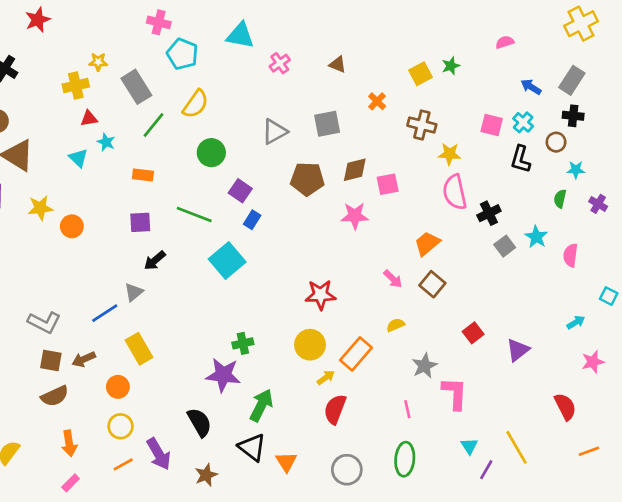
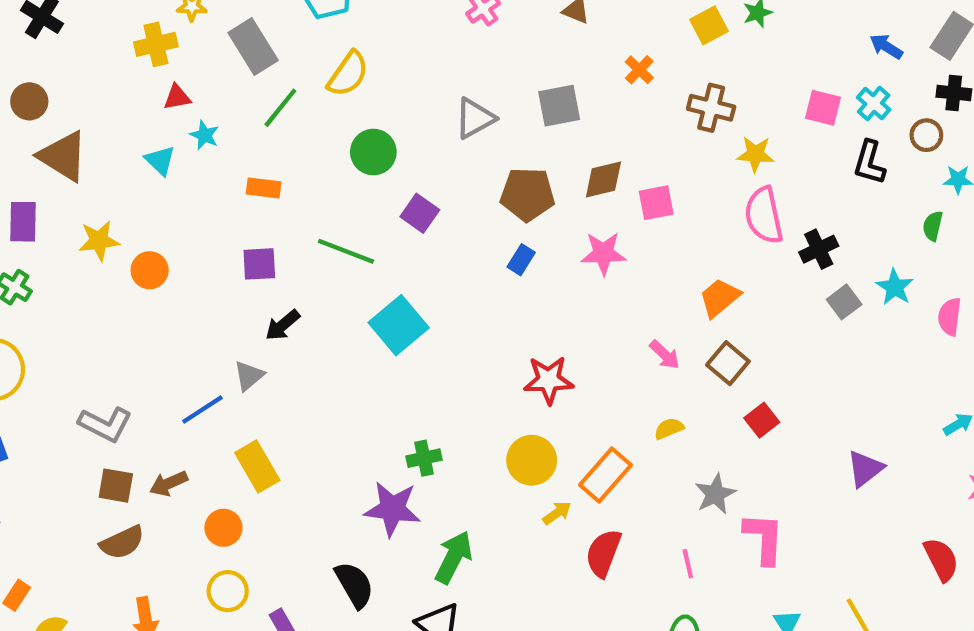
blue rectangle: (252, 220) -> (521, 260), moved
red square: (473, 333) -> (762, 420), moved
red semicircle: (335, 409) -> (603, 553), moved

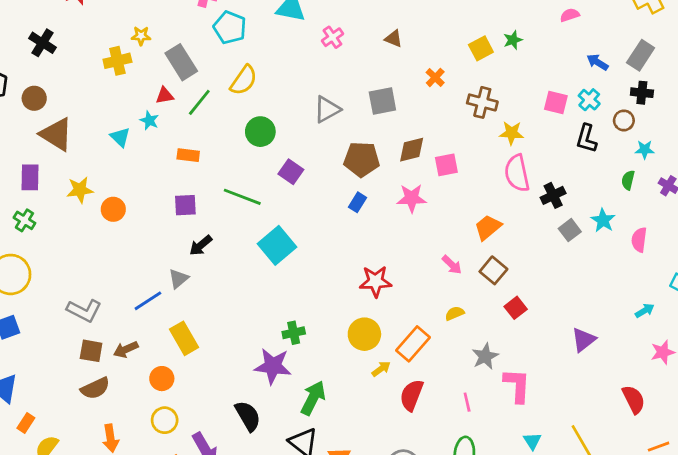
red triangle: (177, 97) -> (165, 95), moved

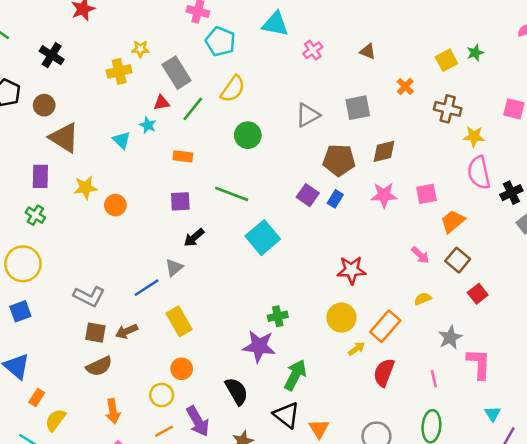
pink square: (446, 165) -> (426, 194), moved
purple square: (291, 172) -> (308, 195), moved
orange circle: (162, 379) -> (182, 369), moved

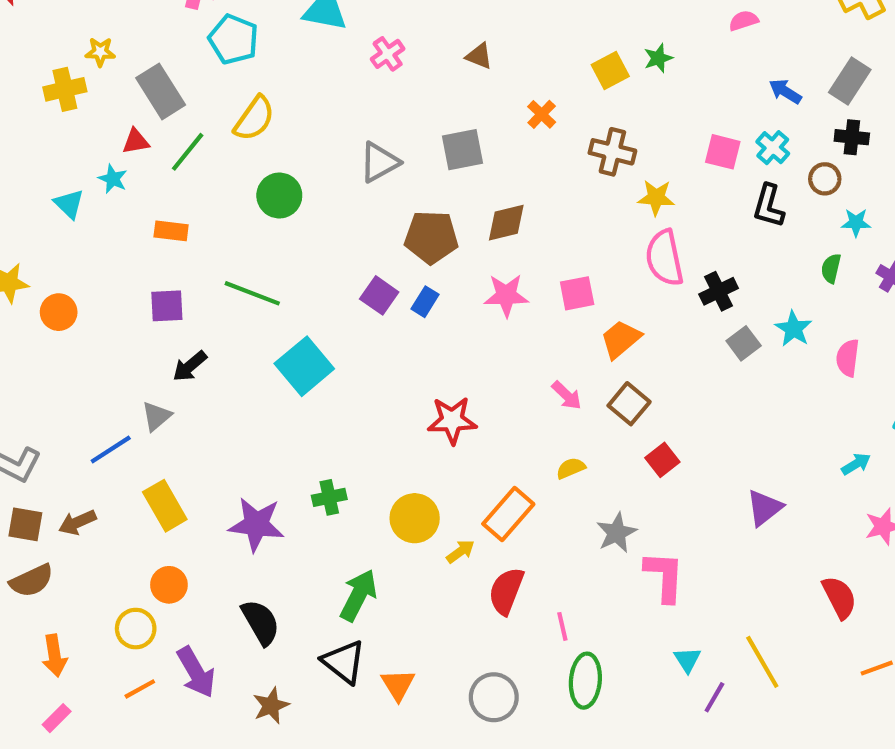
yellow circle: (341, 318) -> (415, 518), moved
purple star: (259, 346) -> (256, 524), moved
pink line: (434, 379) -> (562, 626), moved

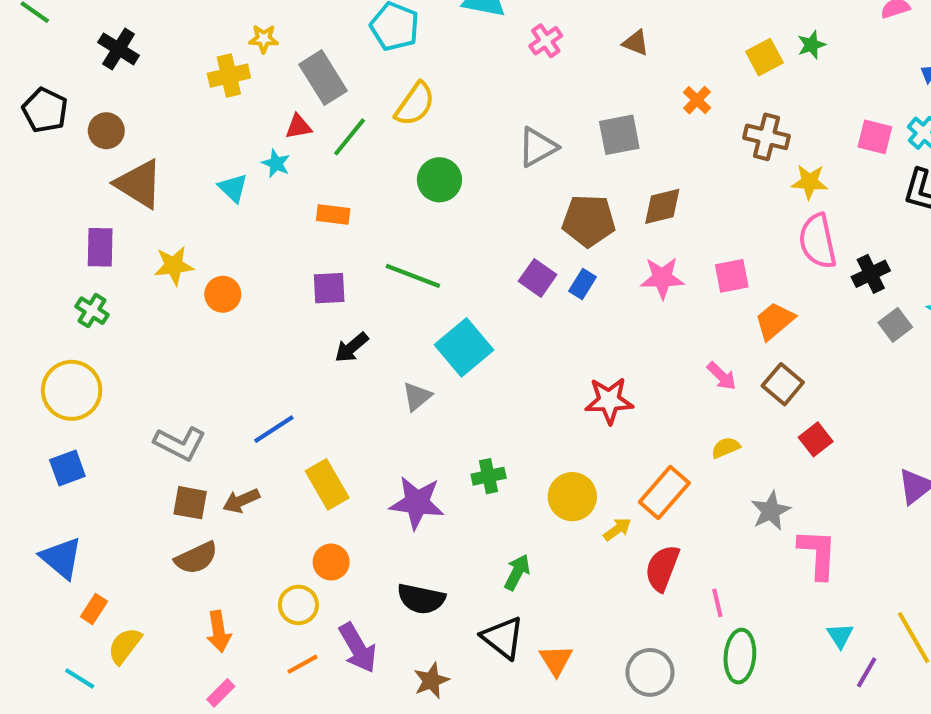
gray triangle: (156, 416) -> (417, 396), moved
green arrow: (358, 595) -> (517, 572), size x0.7
black semicircle: (261, 622) -> (421, 599), turned 132

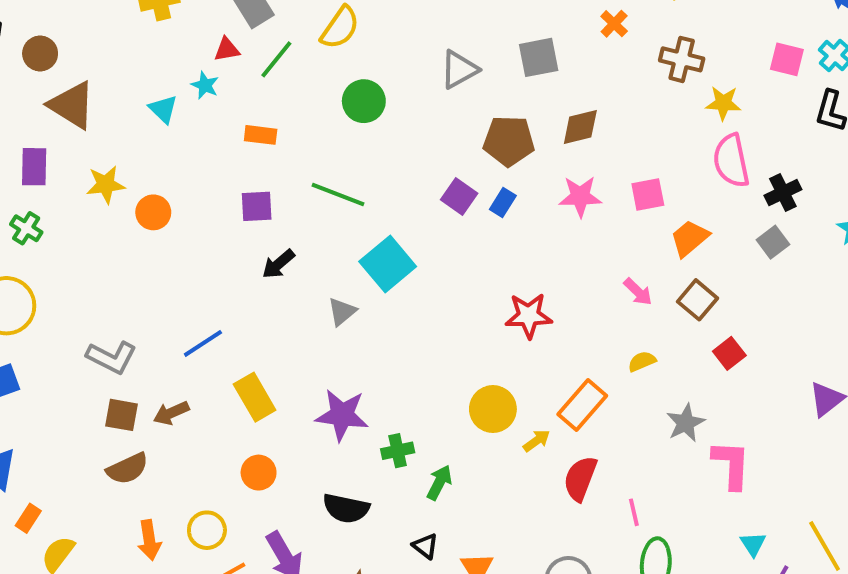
gray square: (895, 325) -> (773, 242), moved
green cross: (489, 476) -> (398, 451), moved
yellow circle: (298, 605) -> (207, 530), moved
black triangle: (503, 638) -> (425, 546), size x0.6

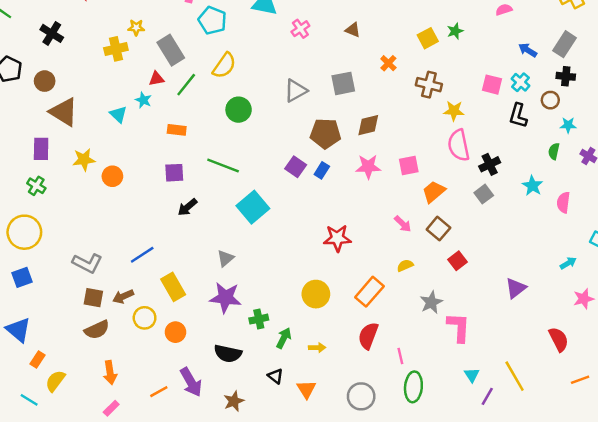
gray triangle: (342, 312) -> (225, 258), moved
yellow arrow: (537, 441) -> (317, 348), moved, turned 35
yellow circle: (207, 530) -> (145, 318), moved

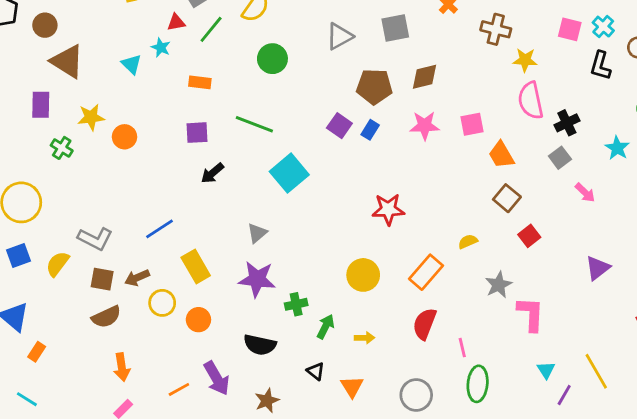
green cross: (36, 186) -> (62, 148), moved
orange trapezoid: (434, 192) -> (501, 155), turned -80
pink arrow: (403, 224) -> (585, 193), moved
yellow semicircle: (55, 381) -> (58, 264), moved

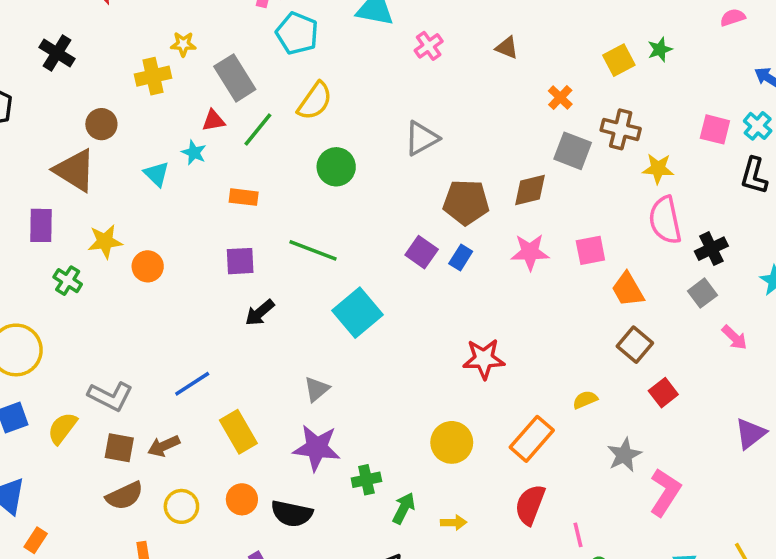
brown circle: (45, 25) -> (101, 124), moved
gray square: (395, 28) -> (573, 151), moved, turned 32
yellow circle: (162, 303) -> (181, 506), moved
pink L-shape: (531, 314) -> (665, 492), turned 30
black semicircle: (260, 345) -> (292, 514), moved

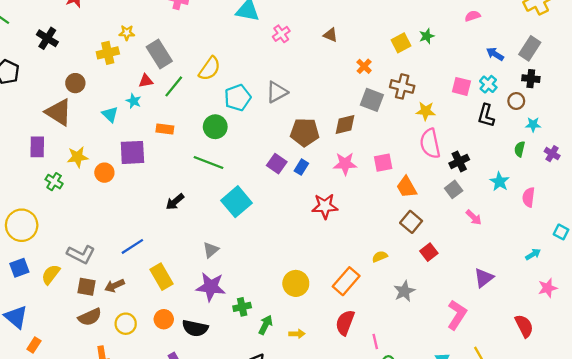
cyan pentagon: (297, 33) -> (238, 98), moved, turned 30
green circle: (336, 167) -> (215, 127), moved
purple square: (240, 261) -> (132, 152), moved, size x1.4
red star: (484, 359) -> (325, 206), moved
pink L-shape: (665, 492) -> (457, 315), moved

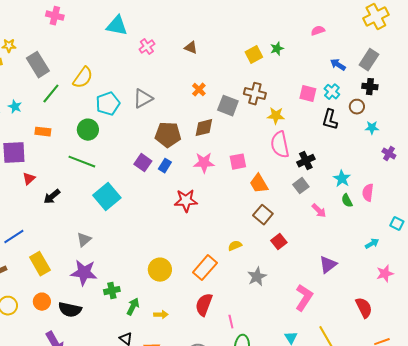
orange cross: (364, 66) -> (199, 90), moved
red triangle: (146, 81) -> (29, 179), moved, turned -32
green semicircle: (520, 149) -> (347, 201), moved, turned -40

